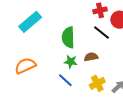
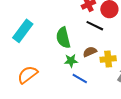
blue line: (65, 80) -> (80, 79), moved
yellow cross: (97, 83) -> (108, 59), moved, turned 35

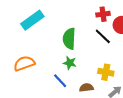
brown semicircle: (90, 52) -> (86, 88), moved
blue line: (80, 79) -> (60, 81), moved

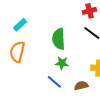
cyan rectangle: (32, 20) -> (20, 25), size x0.6
orange semicircle: (24, 63) -> (17, 52), moved, turned -50

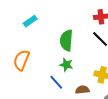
orange semicircle: (17, 52) -> (21, 60), moved

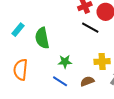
green semicircle: (66, 40) -> (42, 38), moved

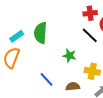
cyan rectangle: (18, 30) -> (17, 36), moved
green star: (65, 62) -> (69, 56), moved

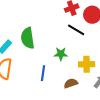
blue line: (46, 79) -> (43, 73), moved, turned 63

